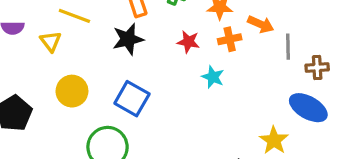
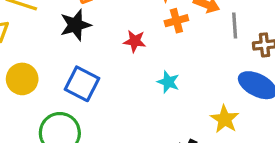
red star: (188, 42) -> (135, 41), moved
cyan star: (213, 77) -> (168, 82), moved

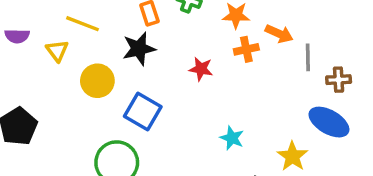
yellow circle: (22, 79) -> (97, 81), moved
cyan star: (168, 82) -> (232, 138), moved

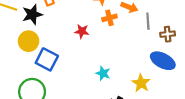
black star: (139, 49) -> (32, 14), moved
yellow circle: (97, 81) -> (29, 41), moved

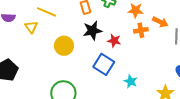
black star: (32, 14) -> (92, 31), moved
blue square: (47, 59) -> (104, 64), moved

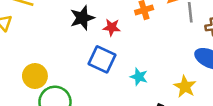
yellow circle: (64, 46) -> (35, 76), moved

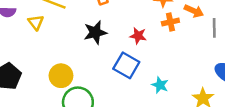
black star: (82, 18) -> (95, 32), moved

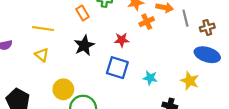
yellow triangle: (36, 22) -> (42, 55), moved

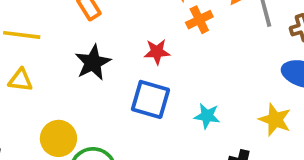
yellow triangle: (42, 55) -> (20, 80), turned -32

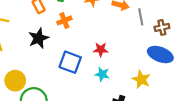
orange cross: (199, 20) -> (64, 20), moved
red star: (157, 52) -> (101, 50), moved

